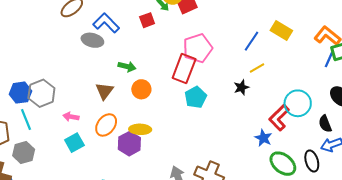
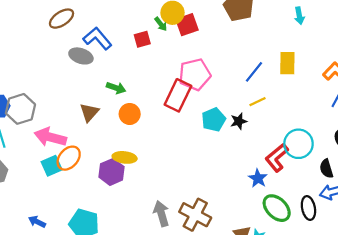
yellow rectangle: (281, 31) -> (287, 63), turned 55
cyan pentagon: (196, 97) -> (214, 120), moved
pink arrow: (71, 117) -> (50, 137), size x1.8
orange ellipse: (106, 125) -> (69, 158), moved

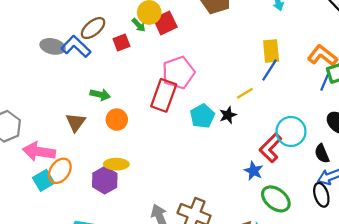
brown ellipse: (62, 19) -> (93, 28), moved
gray ellipse: (81, 56) -> (53, 46), moved
blue line: (254, 72) -> (270, 70), moved
black ellipse: (308, 208) -> (321, 195), moved

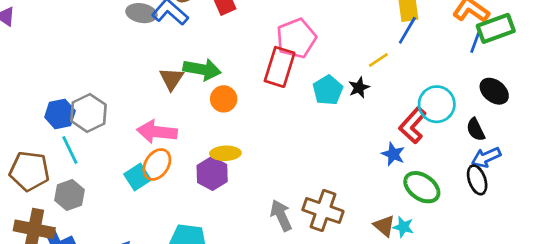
green arrow: (100, 95) -> (202, 69), size x1.5
brown triangle: (76, 122) -> (171, 79), moved
pink arrow: (39, 152) -> (157, 132), moved

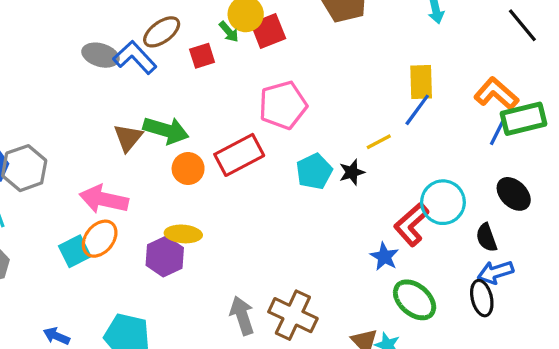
red rectangle: (280, 67) -> (239, 155), moved, turned 39

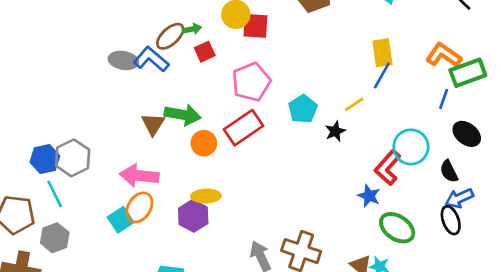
red square: (268, 31) -> (255, 26), turned 32
green arrow: (229, 32) -> (192, 29), moved, turned -54
pink pentagon: (283, 105) -> (251, 82), moved
blue line: (497, 133) -> (444, 99), moved
cyan pentagon: (314, 171) -> (303, 109), moved

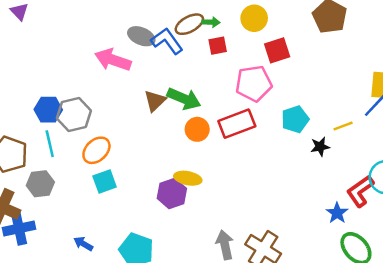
red square: (255, 26) -> (277, 50), moved, turned -35
pink arrow: (139, 176) -> (113, 60), moved
orange ellipse: (139, 207) -> (96, 150), moved

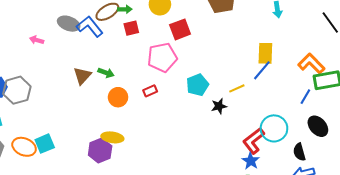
pink arrow: (113, 60) -> (37, 40), moved, size x0.5
green arrow: (184, 99) -> (106, 73), size x0.6
red rectangle: (237, 124) -> (150, 91), size x0.5
orange ellipse: (96, 150) -> (24, 147), moved, turned 70
blue star: (337, 213) -> (251, 161), moved

